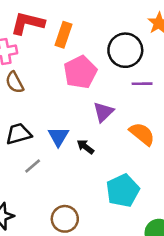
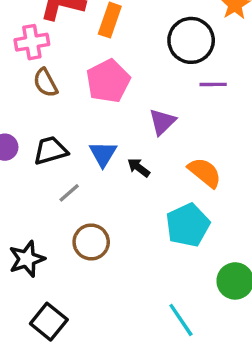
pink pentagon: (80, 72) -> (108, 81), moved
orange semicircle: (142, 134) -> (205, 173), moved
brown circle: (65, 219) -> (91, 242), moved

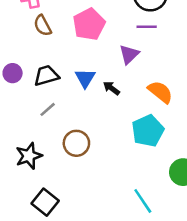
purple line: (213, 84) -> (147, 27), moved
gray line: (69, 193) -> (48, 109), moved

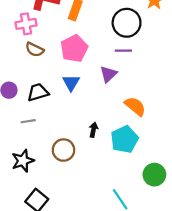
brown semicircle: (43, 26) -> (35, 50), turned -36
blue triangle: (85, 78) -> (71, 83), moved
black arrow: (112, 88) -> (93, 130), moved, turned 64
gray line: (48, 109) -> (28, 121), moved, turned 32

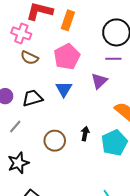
pink cross: (26, 24) -> (21, 33), turned 30
gray line: (28, 121) -> (15, 126), moved, turned -40
brown circle: (63, 150) -> (55, 141), moved

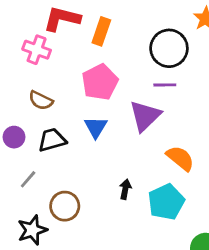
brown semicircle: (29, 58) -> (41, 100), moved
purple triangle: (99, 81) -> (145, 116), size x1.4
brown circle: (55, 141) -> (65, 206), moved

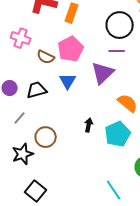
pink cross: (37, 50) -> (21, 38), moved
brown semicircle: (41, 100) -> (46, 57), moved

